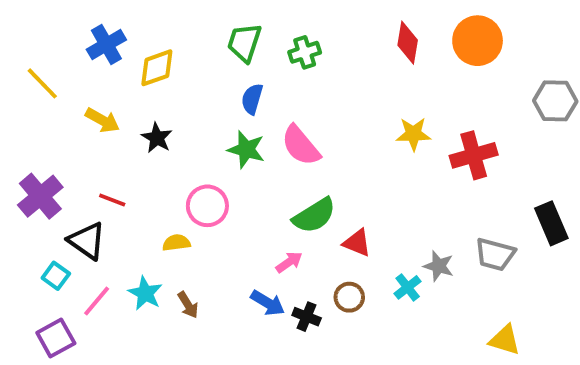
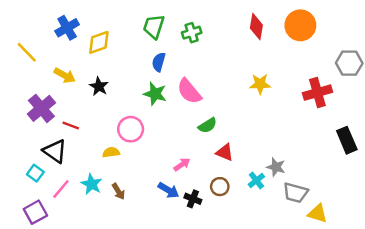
red cross: (474, 155) -> (317, 93), moved
purple cross: (40, 196) -> (41, 108), moved
green semicircle: (314, 216) -> (208, 125), moved, size x0.7
gray trapezoid: (495, 254) -> (295, 193), moved

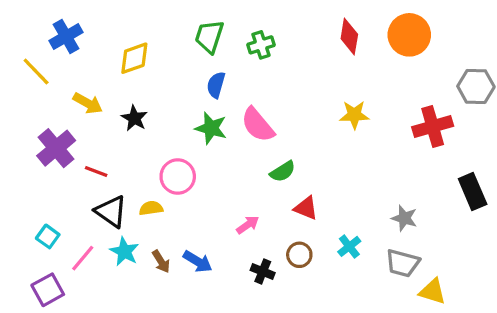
blue cross: (67, 28) -> (66, 37), moved
black triangle: (55, 151) -> (111, 211), moved
gray star: (276, 167) -> (404, 218), moved
blue arrow: (168, 190) -> (198, 261), moved

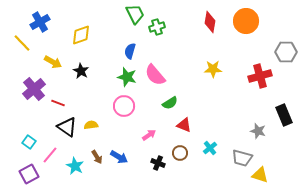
green trapezoid: (209, 37) -> (135, 14), moved, turned 135
pink circle: (178, 176) -> (124, 106), moved
gray star: (404, 218) -> (258, 131), moved
cyan star: (124, 251) -> (75, 166), moved

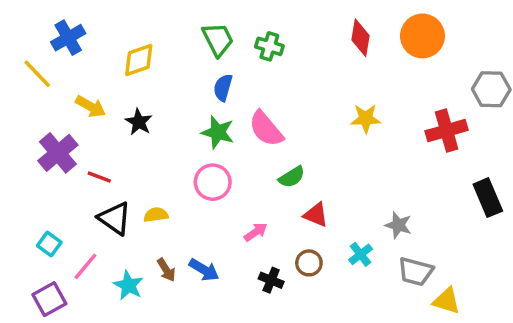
green trapezoid: (135, 14) -> (218, 39), moved
green cross: (157, 27) -> (269, 46), turned 35
gray star: (258, 131) -> (398, 225), moved

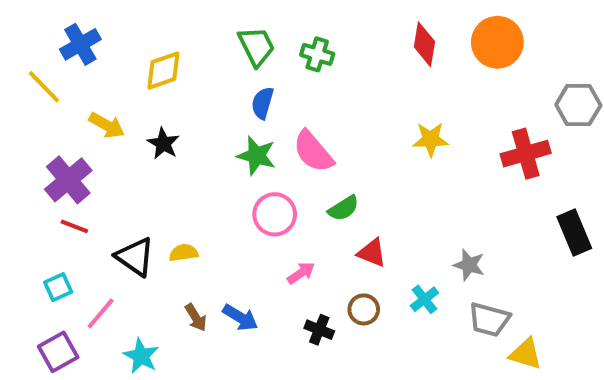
red line: (99, 177) -> (74, 226), moved
pink circle: (213, 182) -> (275, 214), moved
cyan square: (49, 244) -> (58, 287), turned 30
cyan star: (128, 285) -> (141, 356), moved

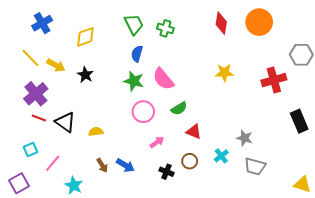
yellow line: (44, 87) -> (31, 58), moved
black triangle: (135, 257) -> (65, 122), moved
purple square: (58, 352) -> (19, 183), moved
yellow triangle: (526, 354) -> (302, 184), moved

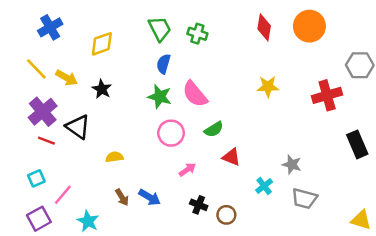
black triangle: (65, 122) -> (78, 127), moved
brown circle: (190, 161) -> (226, 215), moved
purple square: (19, 183) -> (39, 219), moved

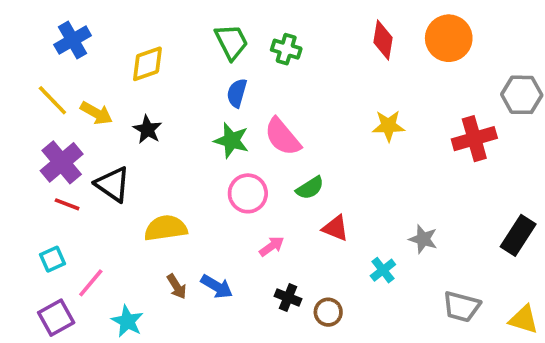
black rectangle: (357, 144) -> (518, 235), moved, turned 56
yellow semicircle: (114, 157) -> (166, 228), size x1.6
gray trapezoid: (304, 199) -> (461, 307), moved

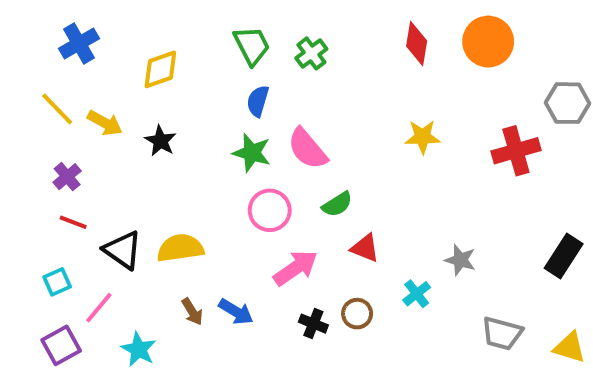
green cross: (286, 49) -> (311, 53), turned 36
purple cross: (62, 162) -> (67, 177), size x0.6
black triangle: (113, 184) -> (123, 250), moved
pink arrow: (272, 246) -> (296, 268), size x1.6
brown circle: (328, 312) -> (357, 314), moved

